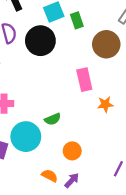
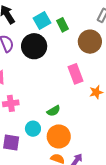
cyan circle: (26, 137) -> (33, 129), size x0.6
orange circle: (72, 151) -> (59, 136), moved, size x1.5

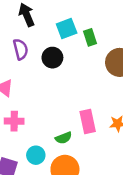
black circle: (34, 46) -> (52, 58), size x0.7
pink rectangle: (76, 74) -> (88, 122), moved

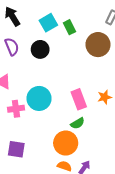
green semicircle: (64, 138) -> (78, 123), moved
cyan circle: (36, 155) -> (39, 98), moved, size x1.5

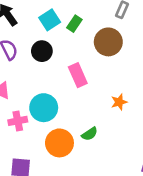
green rectangle: (69, 27) -> (74, 24), turned 64
pink rectangle: (79, 99) -> (78, 75), moved
orange circle: (66, 143) -> (59, 143), moved

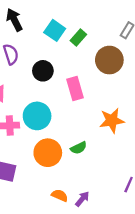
cyan square: (50, 20) -> (55, 30), turned -30
black circle: (42, 51) -> (43, 71), moved
orange star: (119, 102) -> (112, 121), size x1.5

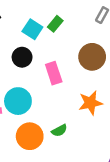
cyan square: (55, 30) -> (32, 29), moved
brown circle: (109, 60) -> (92, 57), moved

